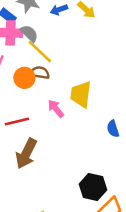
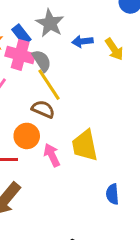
orange circle: (24, 78) -> (27, 136), moved
yellow trapezoid: (81, 94) -> (85, 145), turned -32

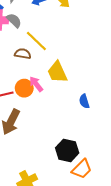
yellow line: (49, 85) -> (36, 41), moved
orange circle: (27, 136) -> (24, 88), moved

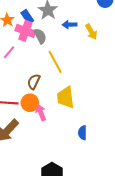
brown semicircle: (23, 54) -> (34, 82), moved, turned -91
pink arrow: (36, 84) -> (41, 113), moved

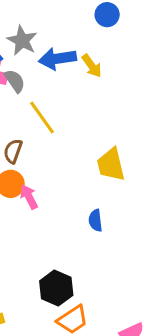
blue arrow: (70, 25) -> (58, 59), size x1.6
yellow trapezoid: (66, 97) -> (111, 165), moved

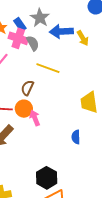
yellow line: (42, 118) -> (48, 68), turned -40

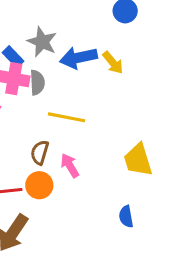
gray semicircle: (33, 43) -> (37, 82), turned 35
pink arrow: (35, 118) -> (70, 165), moved

